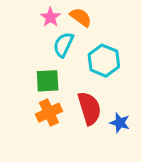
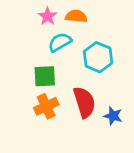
orange semicircle: (81, 17) -> (76, 16), turned -30
cyan semicircle: (63, 45) -> (60, 42), turned 35

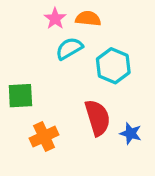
green square: (45, 76) -> (20, 96), moved
orange cross: (46, 106) -> (44, 137), moved

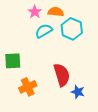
cyan hexagon: (113, 66) -> (72, 29), moved
blue star: (131, 133) -> (78, 92), moved

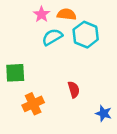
red semicircle: (62, 75) -> (74, 90), size x0.6
blue star: (78, 92) -> (104, 113), moved

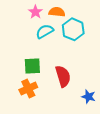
green square: (15, 73) -> (32, 66), moved
red semicircle: (74, 90) -> (63, 76), size x1.5

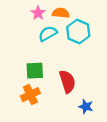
blue star: (89, 97) -> (86, 107), moved

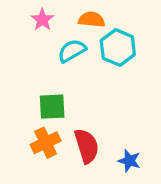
pink star: (38, 13) -> (42, 20), moved
red semicircle: (67, 82) -> (87, 146), moved

